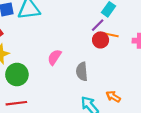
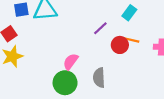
purple line: (98, 25) -> (100, 28), moved
green circle: (17, 75) -> (65, 83), moved

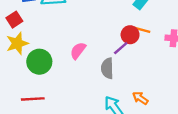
purple line: (100, 28) -> (121, 48), moved
green circle: (65, 83) -> (39, 62), moved

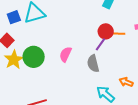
orange line: (142, 30) -> (118, 34), moved
green circle: (39, 62) -> (34, 57), moved

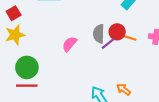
green circle: (34, 57) -> (27, 67), moved
gray semicircle: (93, 64) -> (99, 34), moved

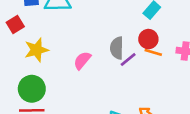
red circle: (117, 32) -> (148, 39), moved
yellow star: (15, 35) -> (36, 50), moved

